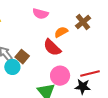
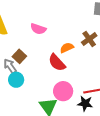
pink semicircle: (40, 14) -> (38, 29), moved
brown square: (22, 57) -> (19, 56), moved

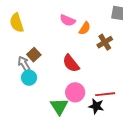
pink semicircle: (38, 29) -> (68, 20), moved
orange semicircle: (67, 48) -> (85, 28), moved, turned 144

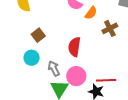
red semicircle: (71, 63) -> (74, 47), turned 42
gray arrow: (24, 64) -> (54, 68), moved

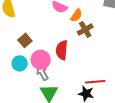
brown cross: (110, 28) -> (85, 30), moved
pink circle: (76, 76) -> (41, 60), moved

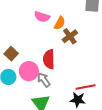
gray arrow: (42, 73) -> (44, 80), moved

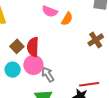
brown cross: (70, 36) -> (96, 40), moved
red semicircle: (49, 59) -> (33, 47), moved

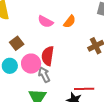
pink semicircle: (50, 11) -> (46, 22), moved
red semicircle: (33, 47) -> (48, 56), moved

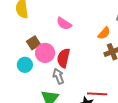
orange semicircle: (70, 22) -> (104, 33), moved
pink circle: (31, 64) -> (45, 53), moved

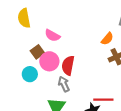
pink semicircle: (64, 24) -> (52, 35), moved

